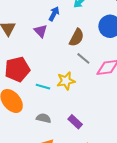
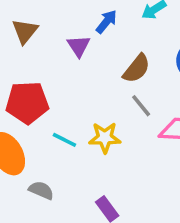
gray semicircle: (44, 118) -> (41, 190), moved

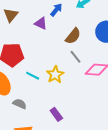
purple triangle: (79, 46) -> (41, 23), turned -32
yellow star: (105, 138) -> (55, 75), turned -30

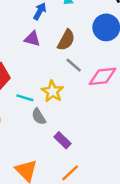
purple triangle: (41, 23) -> (32, 39), moved
gray semicircle: (20, 104) -> (39, 117), moved, turned -136

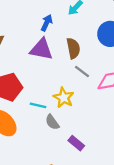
purple triangle: (32, 39) -> (41, 49), size x1.5
brown semicircle: (66, 40) -> (73, 48), turned -36

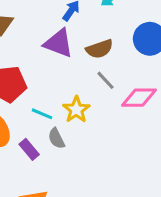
brown semicircle: (73, 48) -> (99, 49), turned 72
purple rectangle: (76, 143) -> (29, 149), moved

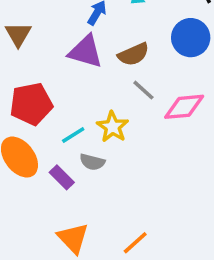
cyan line: (42, 114) -> (73, 135), turned -50
gray semicircle: (56, 138) -> (92, 162), turned -45

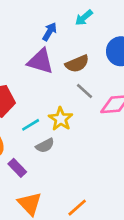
gray semicircle: (92, 162) -> (45, 146), turned -42
purple rectangle: (62, 177) -> (17, 168), moved

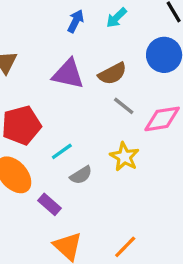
blue arrow: (50, 32) -> (76, 21), moved
yellow star: (61, 119) -> (124, 157), moved

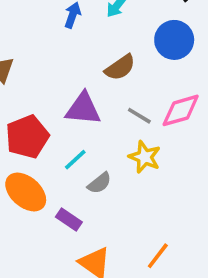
purple triangle: (68, 74) -> (83, 109), moved
gray line: (124, 106) -> (139, 116), moved

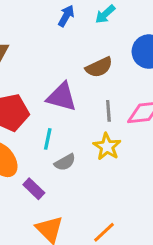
gray line: (139, 116) -> (108, 111), turned 45
cyan line: (75, 160) -> (48, 139), turned -45

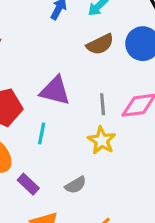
brown semicircle: (99, 67) -> (100, 44), moved
gray semicircle: (65, 162) -> (76, 185), moved

